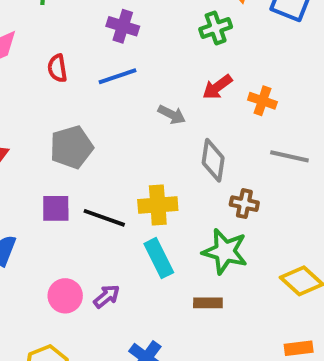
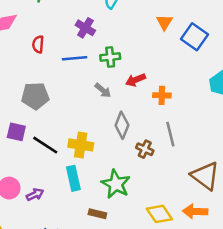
green cross: (216, 28) -> (110, 57), moved
orange cross: (262, 101) -> (162, 95), turned -30
gray line: (289, 156) -> (170, 134), turned 50
brown cross: (244, 204) -> (145, 149), moved

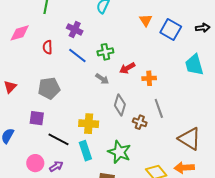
purple cross: (85, 28) -> (75, 29), moved
blue line: (75, 58) -> (77, 56), turned 48
black line: (45, 145) -> (59, 139), moved

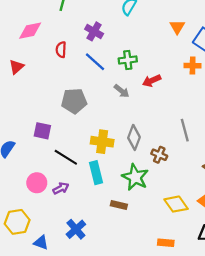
orange cross: (149, 78) -> (193, 66), moved
red triangle: (10, 87) -> (16, 67), moved
gray pentagon: (49, 88) -> (74, 101), moved
gray diamond: (120, 105) -> (134, 137), moved
brown cross: (140, 122) -> (159, 155), moved

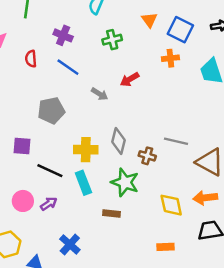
green cross: (128, 60) -> (112, 40), moved
gray line: (185, 130) -> (176, 141), moved, turned -55
yellow diamond: (176, 204) -> (171, 205), turned 30

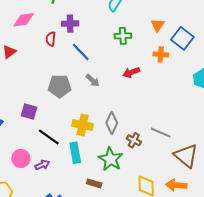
purple cross: (63, 35) -> (70, 24), moved, turned -35
orange cross: (170, 58) -> (161, 54), moved
gray arrow: (100, 94) -> (93, 80), moved

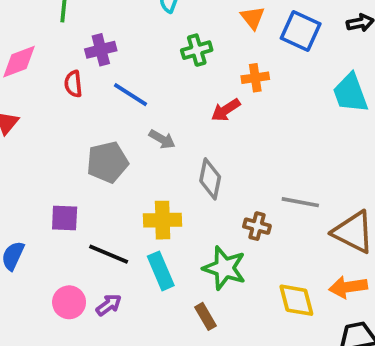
orange cross: (161, 54) -> (255, 78), moved
gray diamond: (112, 123) -> (210, 179), moved
brown rectangle: (94, 183) -> (205, 316), turned 56

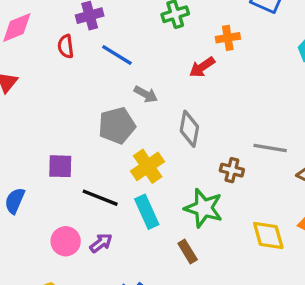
gray pentagon: (107, 162) -> (117, 126), moved
yellow cross: (163, 220) -> (148, 166), turned -32

